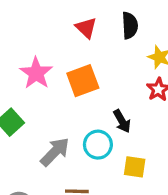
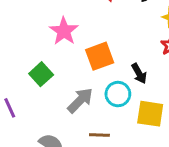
orange square: (83, 81) -> (100, 56), moved
yellow square: (135, 167) -> (150, 114), size x1.4

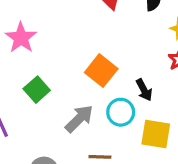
pink star: (64, 31) -> (21, 38), moved
orange square: (100, 56) -> (101, 71), turned -32

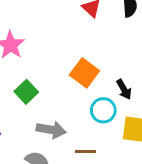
gray arrow: (79, 119) -> (51, 130), moved, turned 56

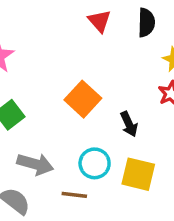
cyan circle: (103, 110) -> (95, 163), moved

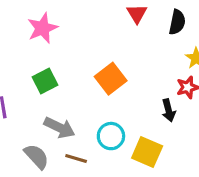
black arrow: (129, 124) -> (169, 110), moved
brown line: (74, 195) -> (76, 159), moved

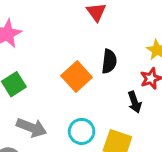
black semicircle: (177, 22) -> (109, 61), moved

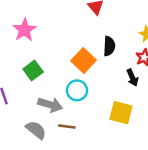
cyan circle: (82, 131) -> (77, 90), moved

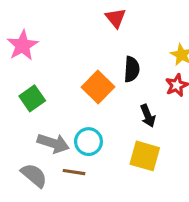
black arrow: (132, 78) -> (148, 116), moved
cyan circle: (77, 90) -> (88, 142), moved

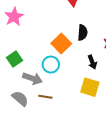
green square: (32, 98) -> (15, 59), moved
cyan circle: (88, 142) -> (51, 65), moved

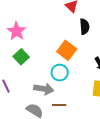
black semicircle: (83, 33) -> (85, 27), moved
green square: (15, 59) -> (21, 57), moved

